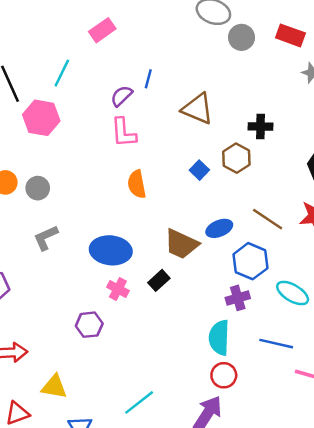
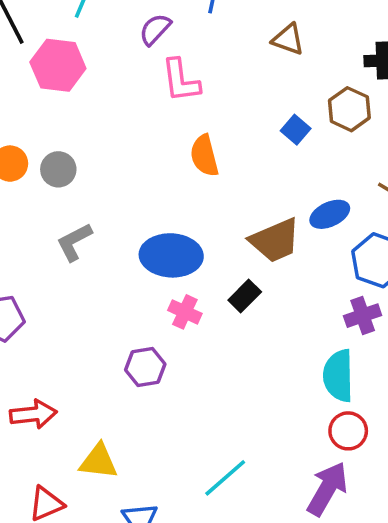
purple semicircle: (122, 96) -> (155, 29), moved
brown triangle: (198, 109) -> (288, 39), size x0.7
brown trapezoid: (181, 244) -> (275, 240), turned -45

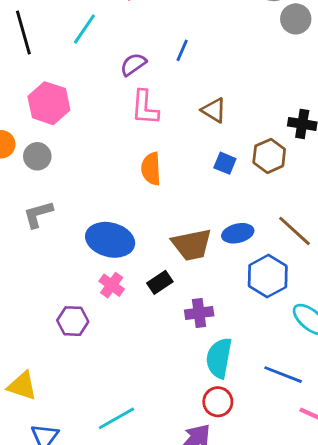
brown triangle: (288, 39) -> (214, 110), moved
pink hexagon: (58, 65) -> (49, 103), moved
blue square: (296, 130) -> (225, 163), turned -30
purple cross: (363, 316) -> (199, 313), moved

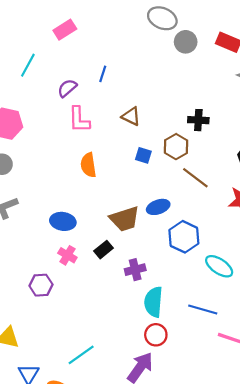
brown line: (294, 231) -> (195, 178), moved
blue ellipse: (110, 240) -> (63, 221), size x0.7

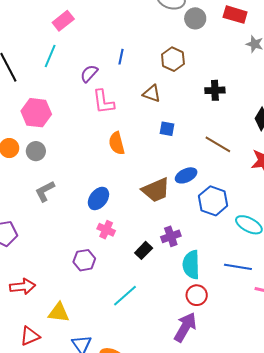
pink rectangle: (65, 30) -> (63, 21), moved
brown hexagon: (176, 147) -> (173, 59), moved
blue ellipse: (63, 221) -> (98, 198), turned -55
black rectangle: (103, 250) -> (144, 250), moved
cyan line: (81, 355) -> (125, 296), moved

